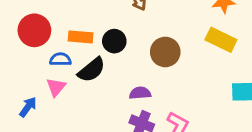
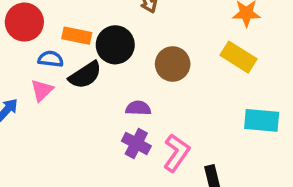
black circle: (114, 41) -> (115, 45), size x1.4

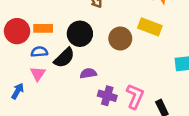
orange rectangle: (77, 36) -> (43, 28), moved
yellow rectangle: (239, 57) -> (150, 27), moved
purple semicircle: (138, 108) -> (88, 73), moved

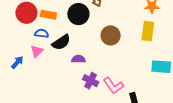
yellow rectangle: (150, 27) -> (148, 31), moved, turned 66
black circle: (80, 34) -> (78, 14), moved
pink L-shape: (135, 96) -> (113, 86), turned 110

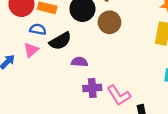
brown circle: (111, 35) -> (109, 22), moved
purple cross: (91, 81) -> (92, 88), turned -35

